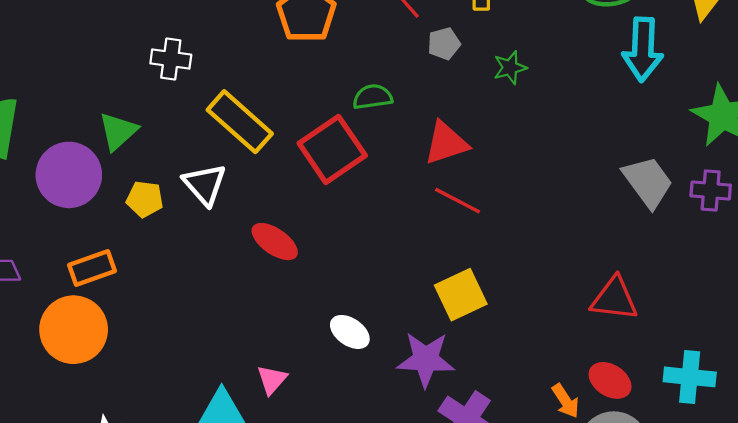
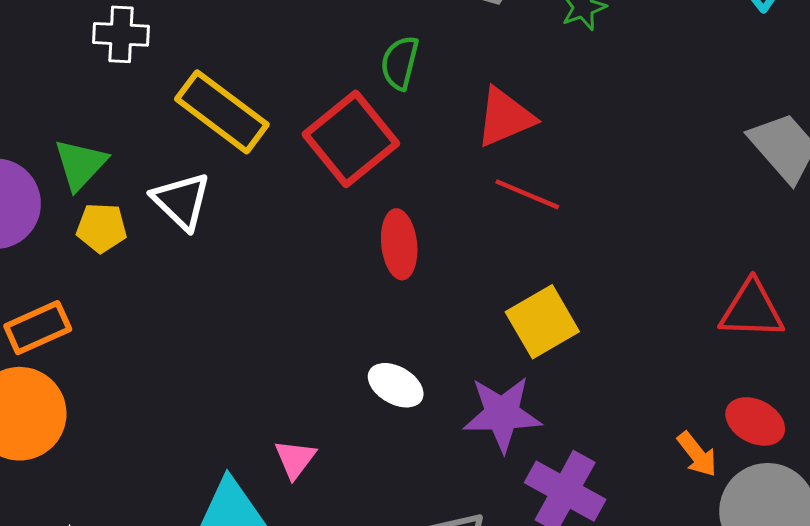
green semicircle: (373, 97) -> (400, 63), turned -63
green triangle: (118, 131) -> (80, 164), moved
red ellipse: (275, 242) -> (399, 244), moved, turned 54

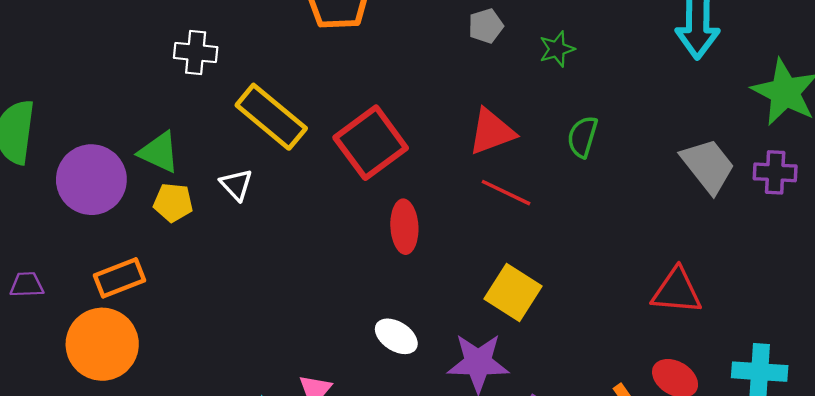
green semicircle: (400, 63) -> (582, 137), moved
green triangle: (80, 164) -> (159, 152), turned -51
white triangle: (181, 201) -> (236, 185), size x0.7
yellow square: (542, 322) -> (513, 292), turned -30

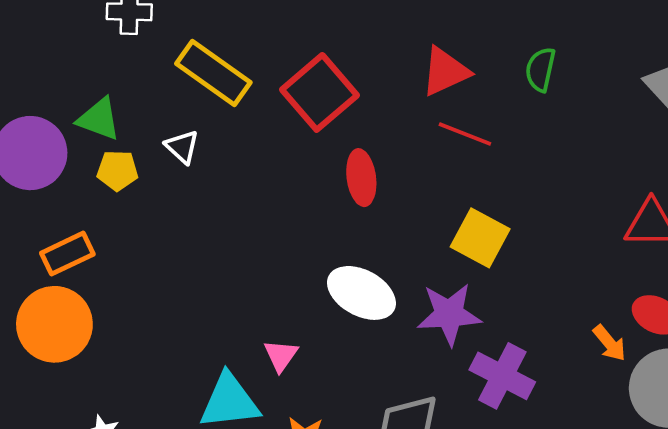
white ellipse: (396, 336) -> (361, 293), size x1.5

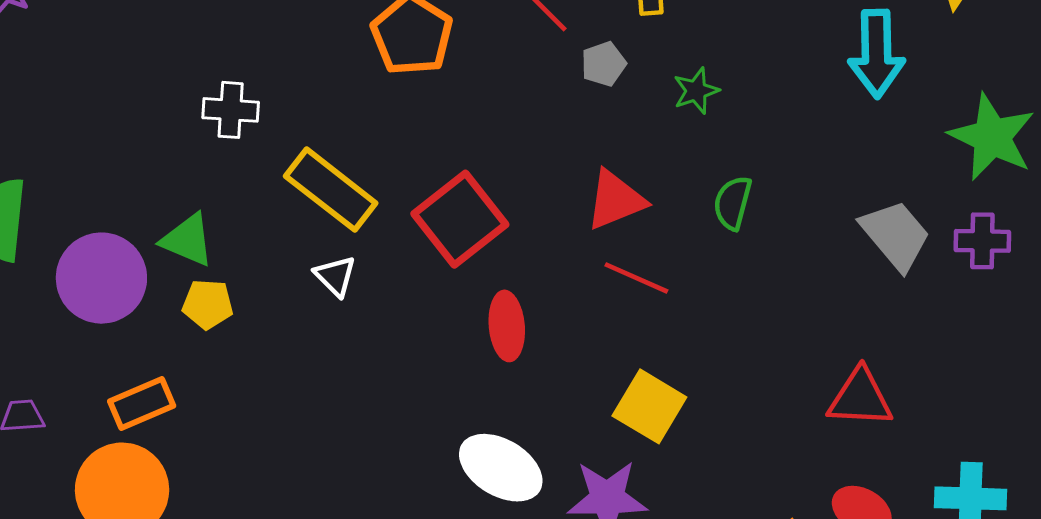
white triangle: (182, 147) -> (335, 276), moved

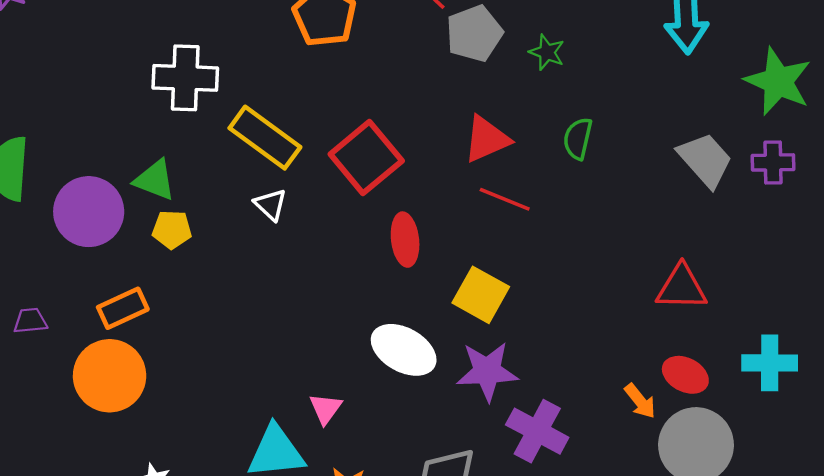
gray pentagon: (604, 64) -> (474, 33), size x1.6
green star: (696, 91) -> (547, 52), turned -30
white cross: (231, 110) -> (185, 78), size x1.5
yellow square: (649, 406) -> (481, 295), moved

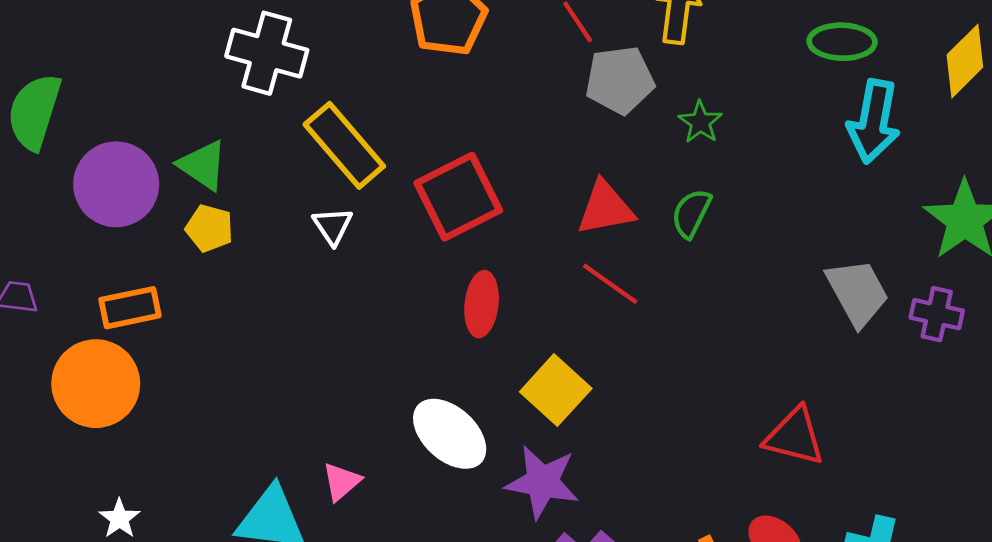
green semicircle: (578, 139) -> (691, 213), moved

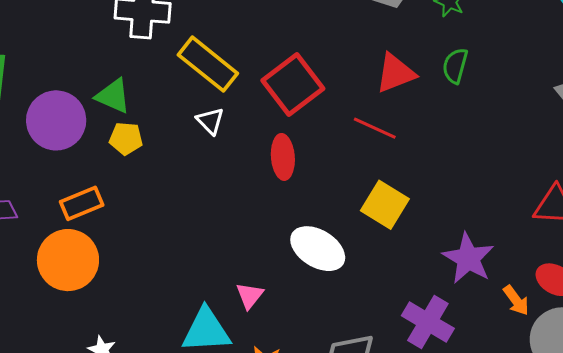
red line: (610, 284) -> (375, 128), moved
red ellipse: (482, 304) -> (283, 157), moved
purple star: (542, 482) -> (468, 258), moved, turned 30

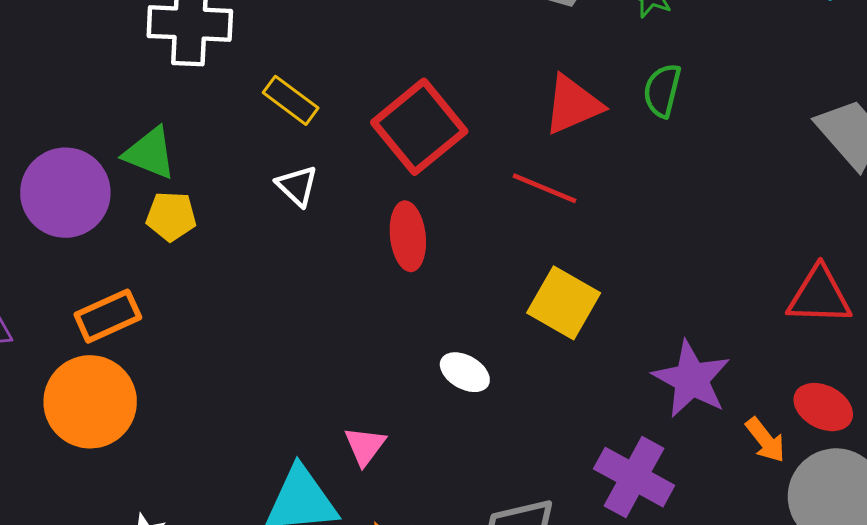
yellow rectangle: (208, 64) -> (291, 100), size x0.6
white ellipse: (318, 249) -> (465, 372), size x0.6

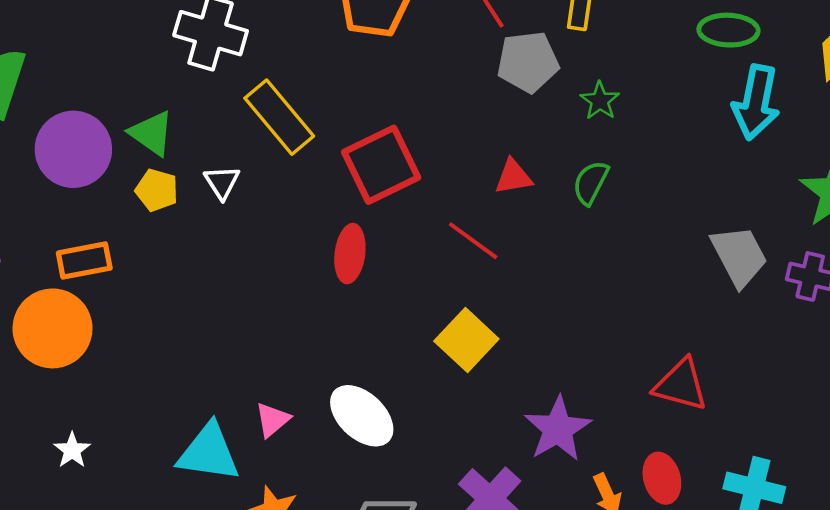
yellow rectangle: (291, 100) -> (279, 117), size x1.6
red triangle: (573, 105) -> (513, 177), size x0.7
white triangle: (297, 186) -> (222, 182), moved
white ellipse: (465, 372) -> (362, 416), moved, size x1.6
red ellipse: (823, 407) -> (662, 478), turned 33

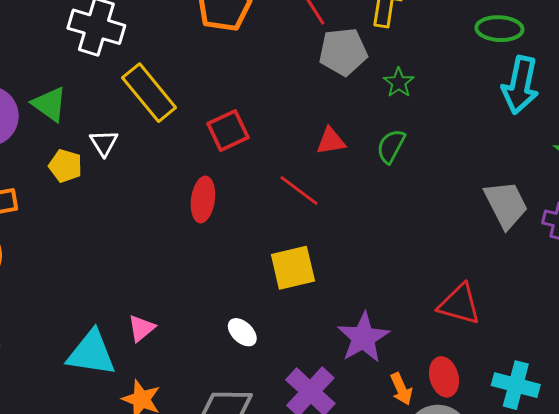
red square: (381, 165) -> (228, 131), size x0.7
yellow pentagon: (157, 190) -> (65, 166), moved
yellow square: (466, 340) -> (293, 268), turned 33
white ellipse: (362, 416) -> (242, 332), moved, size x0.6

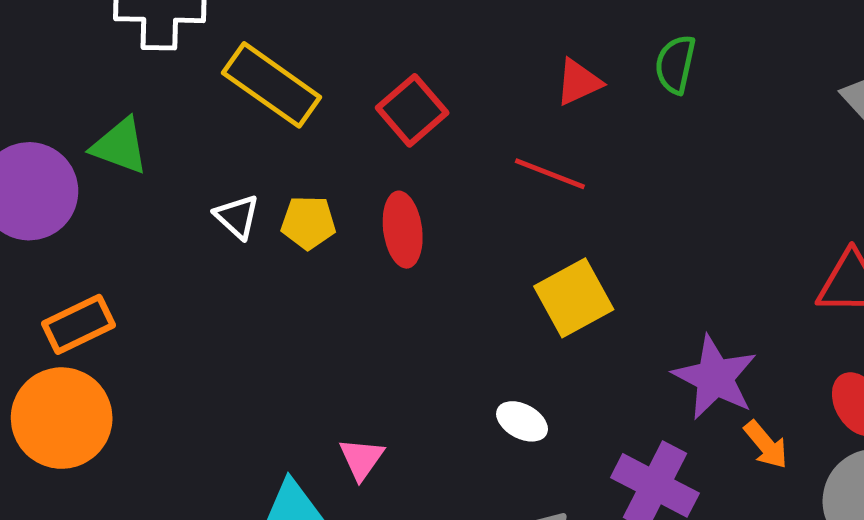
white triangle: (104, 143) -> (237, 217), moved
yellow pentagon: (65, 166) -> (308, 223), moved
orange arrow: (401, 389) -> (766, 445), moved

